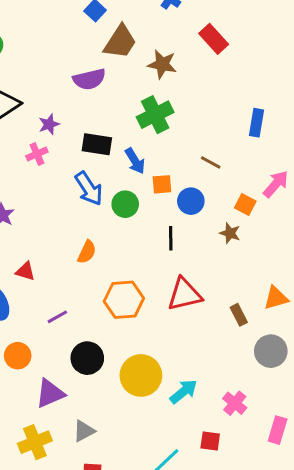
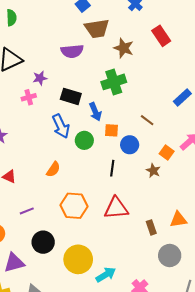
brown trapezoid: (120, 42) -> (97, 29), turned 40
blue rectangle: (256, 123) -> (182, 97), turned 30

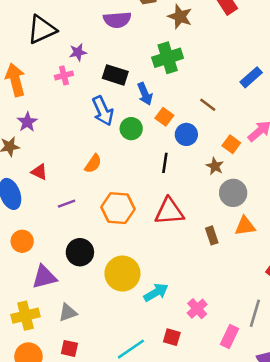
orange square: (111, 130) -> (164, 117), turned 32
purple line: (27, 211) -> (67, 204), moved
gray circle: (170, 255) -> (233, 193), moved

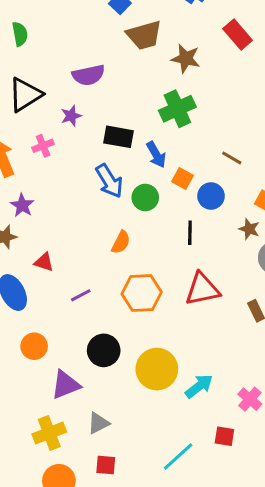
purple semicircle: (117, 20) -> (88, 75), moved
pink cross: (64, 75) -> (43, 146), moved
orange semicircle: (93, 164) -> (121, 242), moved

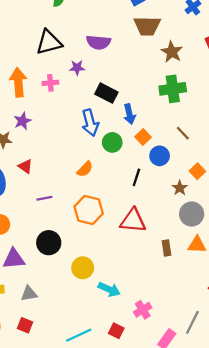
green cross: (177, 109) -> (173, 89), moved
yellow circle: (157, 369) -> (83, 268), size x0.7
cyan arrow: (199, 386) -> (109, 289), turned 45

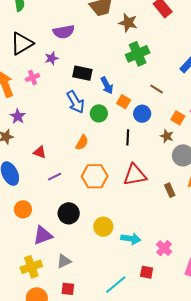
red triangle: (25, 166) -> (40, 152), moved

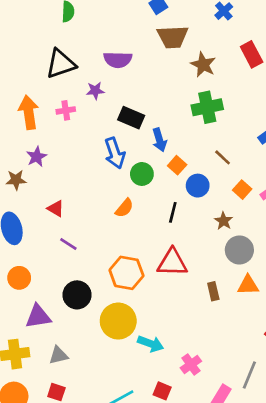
orange square: (178, 118) -> (242, 190), moved
orange semicircle: (82, 142) -> (124, 208), moved
orange hexagon: (95, 176) -> (126, 273), moved
purple line: (55, 177) -> (68, 244), turned 48
yellow circle: (103, 227) -> (118, 321), size x1.4

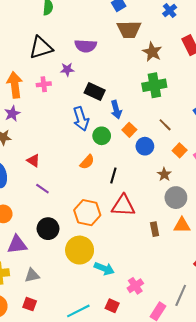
purple star: (37, 157) -> (12, 114), moved
black line: (173, 212) -> (113, 175), moved

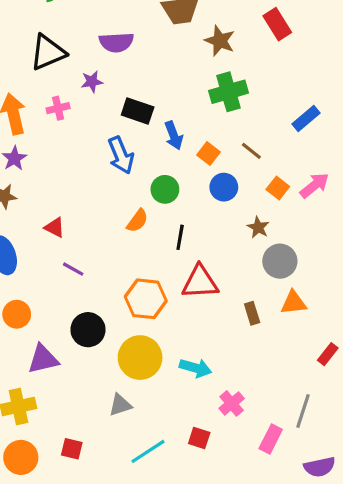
orange square: (129, 130) -> (208, 153), moved
green circle: (102, 136) -> (165, 189), moved
cyan arrow: (104, 269) -> (196, 368), moved
gray triangle: (32, 275) -> (120, 405), moved

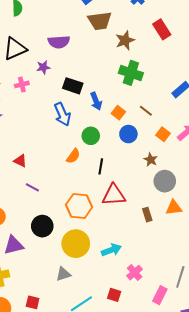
brown star: (220, 41) -> (125, 40), turned 30
green cross: (228, 92) -> (131, 73), turned 35
cyan arrow: (196, 368) -> (111, 250), turned -36

